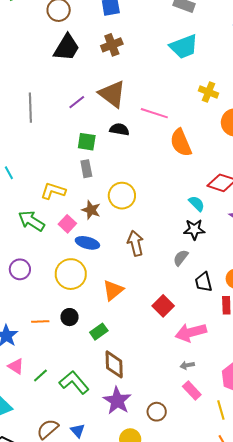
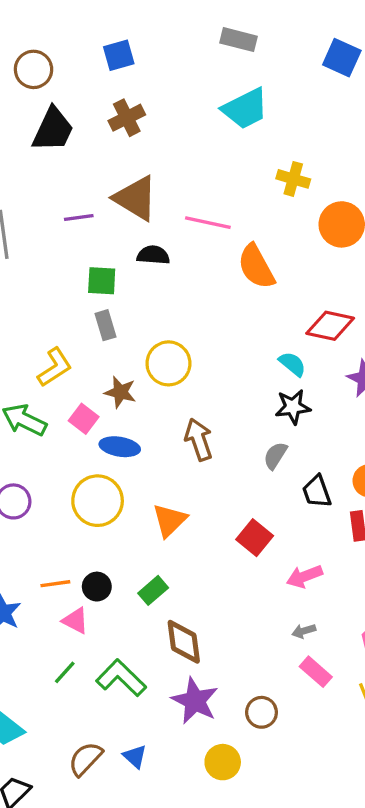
purple line: (77, 102) -> (79, 217), turned 36
yellow L-shape: (53, 191) -> (55, 367), turned 135
black circle: (70, 317) -> (97, 587), moved
pink arrow: (191, 332) -> (304, 576), size x0.7
pink triangle: (16, 366) -> (75, 621), moved

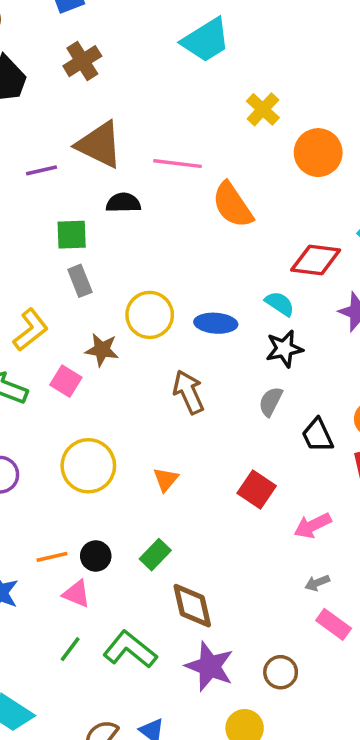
yellow cross: (293, 179) -> (263, 109), turned 32
blue ellipse: (120, 447) -> (216, 323), moved
orange triangle: (170, 520) -> (166, 479), size x0.7

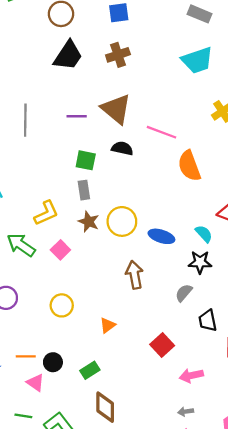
brown star: (102, 350) -> (89, 222), moved
yellow circle: (88, 466) -> (62, 305), size x0.7
green line: (70, 649) -> (23, 416), turned 49

